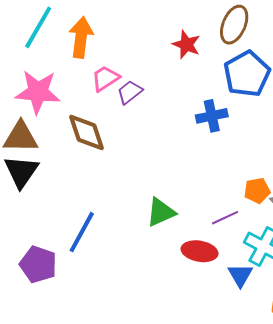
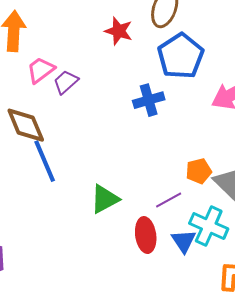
blue line: (82, 232) -> (45, 161), moved, turned -48
red ellipse: (199, 251) -> (146, 235), turned 76
blue triangle: (240, 275) -> (184, 241), moved

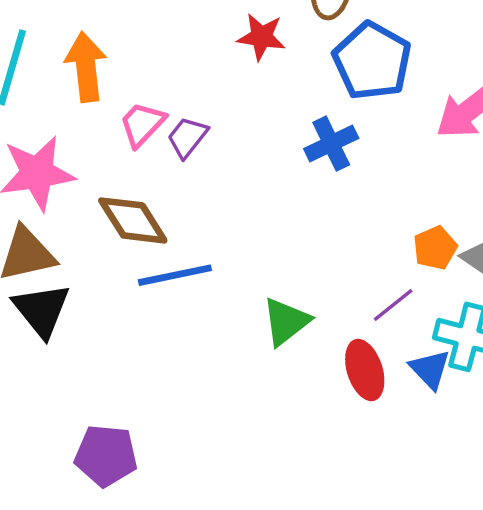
blue line: (45, 161) -> (175, 275), turned -69

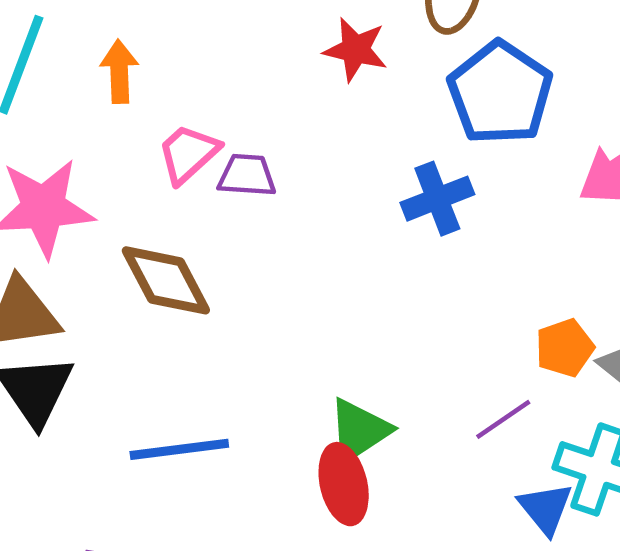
orange arrow: (86, 67) -> (119, 72), size x0.7
purple trapezoid: (187, 137) -> (247, 175), turned 51
blue line: (175, 275) -> (179, 449), moved
red ellipse: (365, 370) -> (344, 484), moved

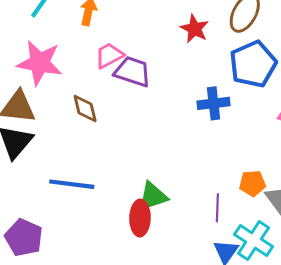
purple trapezoid: (247, 175) -> (133, 72), size x1.4
brown diamond: (166, 280) -> (85, 109), size x0.7
purple line: (503, 419) -> (217, 208), turned -68

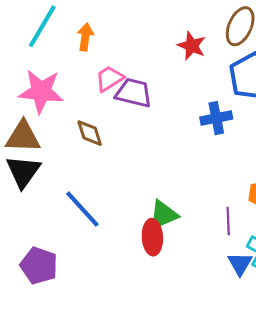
blue line: (72, 184) -> (82, 209), turned 45

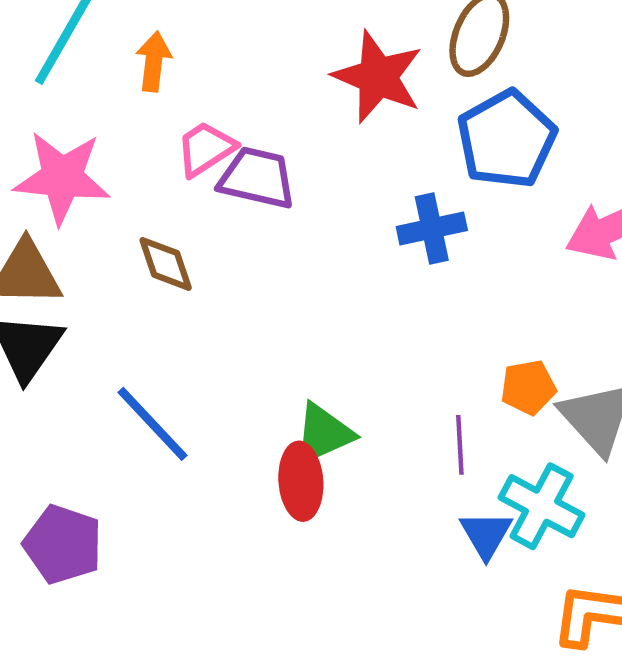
red star: (192, 46) -> (378, 77), size x1.5

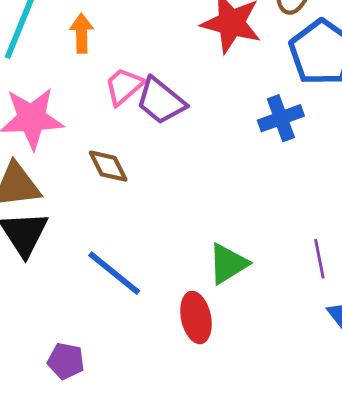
purple trapezoid: (257, 178) -> (161, 101), turned -146
red ellipse: (301, 481) -> (196, 317), moved
purple pentagon: (63, 544) -> (66, 361), size x0.7

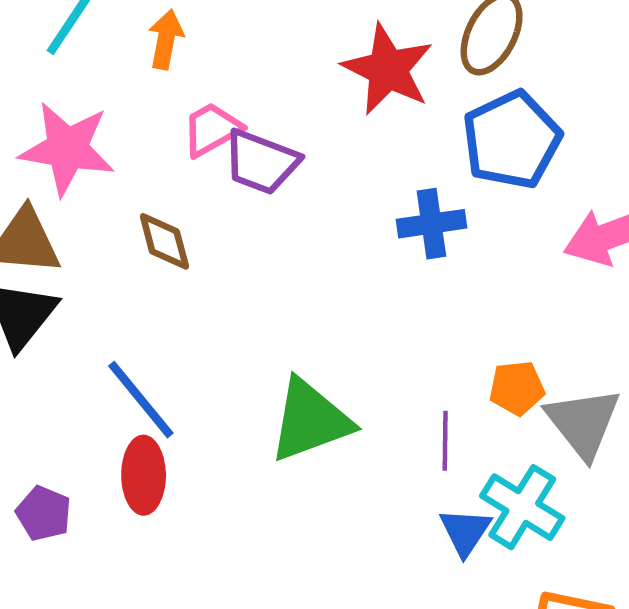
purple trapezoid: (161, 101) -> (261, 162), turned -30
green triangle: (228, 264) -> (310, 420), size x1.4
red ellipse: (196, 317) -> (144, 475), moved

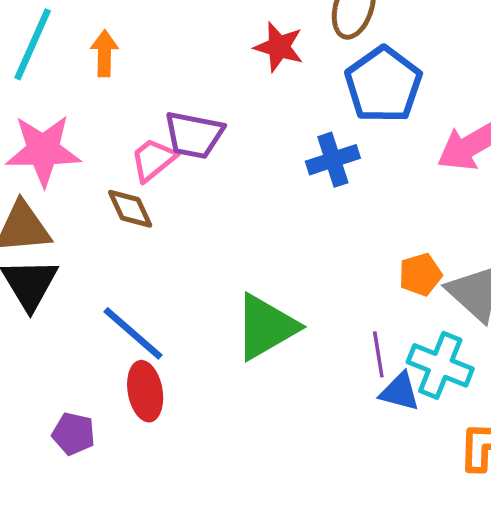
red star: (388, 69) -> (279, 47), size x0.7
pink trapezoid: (212, 129) -> (153, 160), moved
purple line: (445, 441) -> (378, 354), moved
blue triangle: (465, 532) -> (400, 392), turned -39

